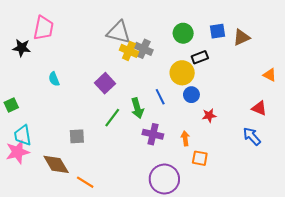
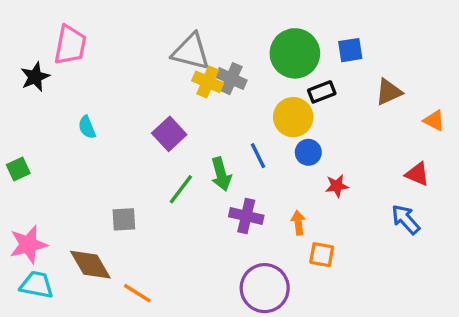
green circle: (183, 33) -> (295, 53), size x1.5
brown triangle: (241, 37) -> (389, 92), moved
black star: (22, 48) -> (35, 77), turned -30
cyan trapezoid: (23, 135) -> (37, 285), moved, turned 110

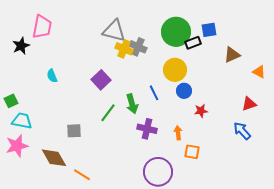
black rectangle: (322, 92) -> (193, 43), moved
red triangle: (417, 174) -> (249, 104), turned -42
cyan trapezoid: (37, 285) -> (22, 121), moved

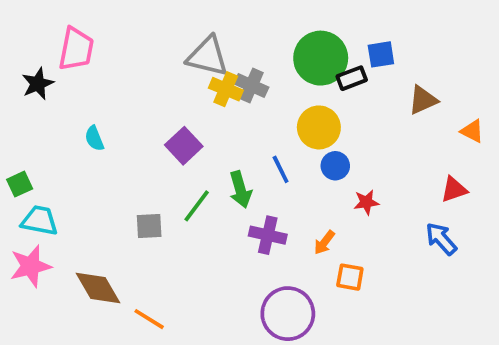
gray square: (74, 131) -> (149, 226), moved
orange arrow: (178, 133) -> (324, 242), turned -136

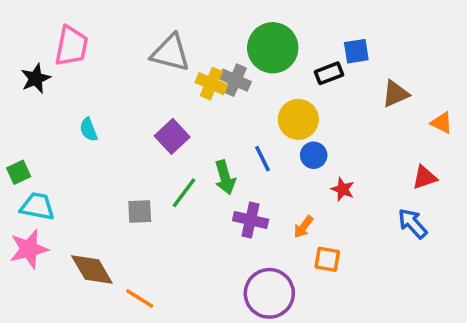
gray triangle: (208, 56) -> (170, 53), moved
green circle: (321, 58) -> (273, 48), moved
red star: (366, 202) -> (343, 189), turned 30

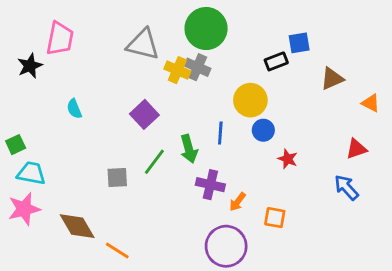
green circle: (273, 48) -> (206, 29), moved
blue line: (262, 159) -> (220, 133), turned 30
orange arrow: (303, 227) -> (238, 202), moved

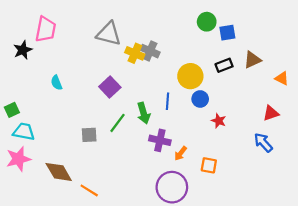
green circle: (206, 29) -> (207, 22), moved, size x0.6
black rectangle: (276, 61) -> (224, 65), moved

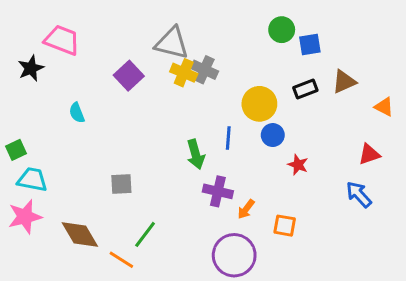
pink trapezoid: (46, 29) -> (62, 40), turned -80
gray triangle: (109, 34) -> (172, 43), moved
purple square: (110, 87) -> (129, 76), moved
green line: (117, 123) -> (145, 234), moved

